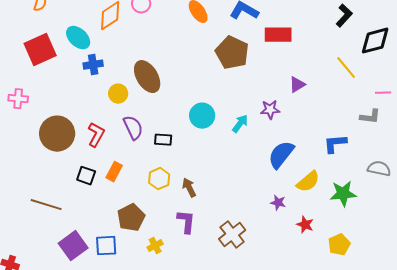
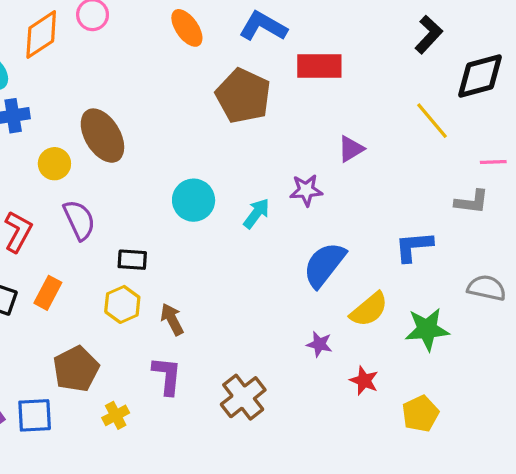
black rectangle: (163, 140) -> (132, 260), moved

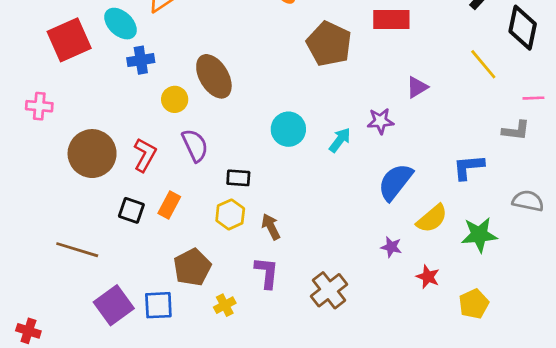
black diamond: (480, 76) -> (523, 28), turned -63

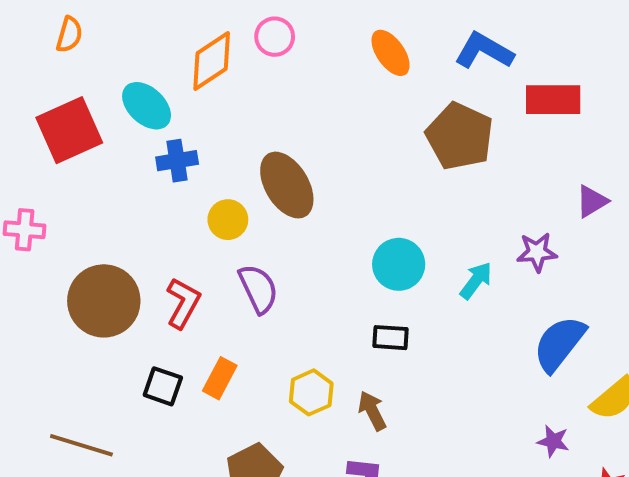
black rectangle: (238, 178) -> (391, 338), moved

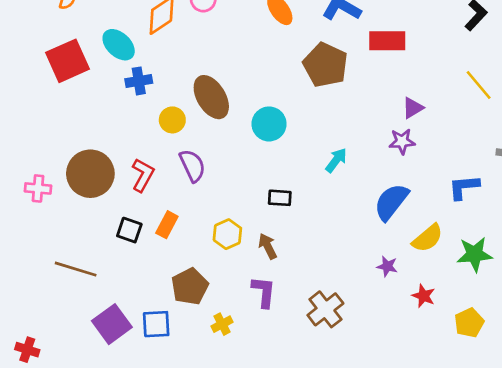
pink cross: (25, 230) -> (38, 188), moved
purple star: (537, 252) -> (402, 141), moved
cyan circle: (399, 264) -> (269, 124), moved

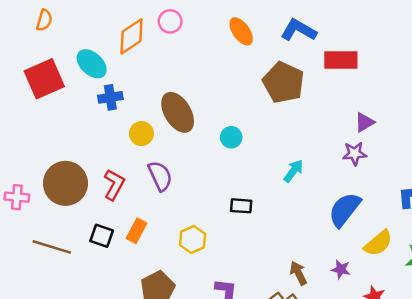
cyan circle: (269, 124) -> (231, 137), size x0.7
brown arrow: (268, 246) -> (298, 273), moved
brown line: (76, 269) -> (52, 247), moved

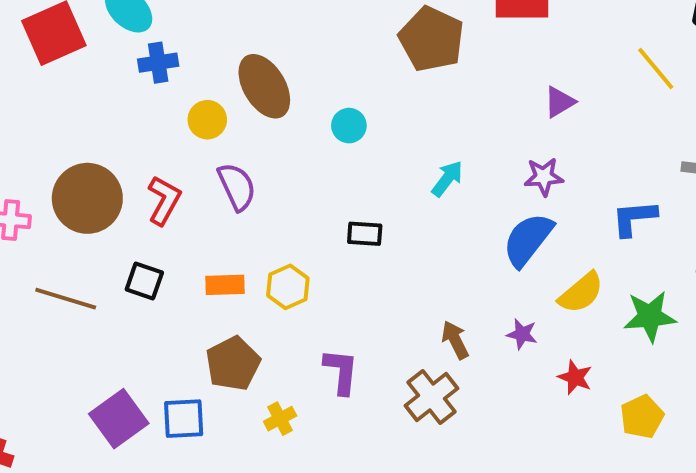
purple star: (355, 153) -> (544, 177), moved
orange rectangle: (136, 231) -> (225, 285), moved, turned 60

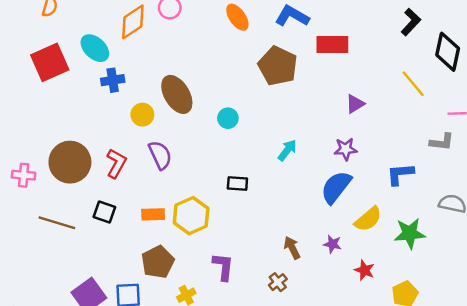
yellow hexagon: (288, 287) -> (191, 216), size x1.4
brown cross: (432, 397) -> (278, 282), size x0.6

